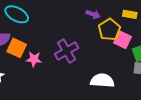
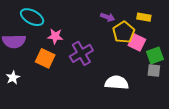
orange square: (17, 48) -> (45, 58), moved
pink star: (34, 59) -> (55, 36), moved

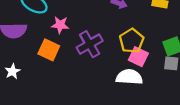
yellow pentagon: (124, 32) -> (132, 41), moved
pink square: (137, 42) -> (138, 57), moved

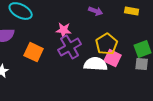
pink star: (60, 25) -> (64, 30), moved
white semicircle: (129, 77) -> (96, 64), moved

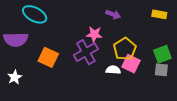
yellow rectangle: (132, 11) -> (159, 14), moved
pink star: (64, 30) -> (94, 34), moved
white semicircle: (96, 64) -> (113, 70), size x0.6

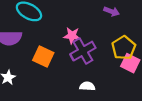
pink star: (94, 34) -> (72, 36), moved
white semicircle: (113, 70) -> (87, 86), moved

